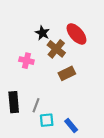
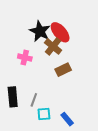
black star: (42, 33) -> (40, 31), size x1.5
red ellipse: (76, 34) -> (60, 32), moved

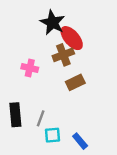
black star: (40, 31) -> (53, 22), moved
brown cross: (53, 46) -> (63, 55), turned 30

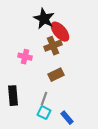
brown rectangle: (75, 82) -> (56, 75), moved
gray line: (41, 118) -> (44, 99), moved
cyan square: (53, 135) -> (44, 113), turned 32

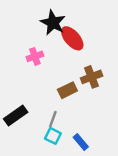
brown cross: (53, 46) -> (92, 77), moved
pink cross: (25, 57) -> (35, 56), moved, turned -32
black rectangle: (13, 96) -> (16, 115), turned 60

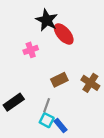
brown cross: (92, 77) -> (90, 83), moved, turned -36
blue rectangle: (81, 142) -> (61, 125), moved

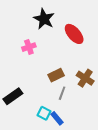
red ellipse: (64, 34) -> (74, 34), moved
gray line: (47, 105) -> (62, 93), moved

